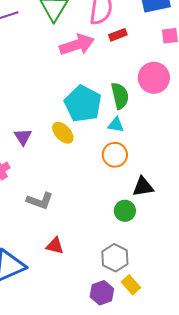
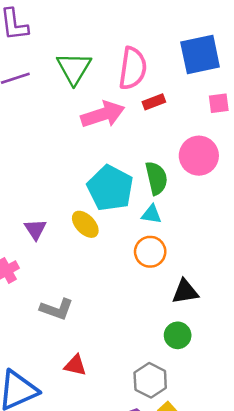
green circle: (125, 211) -> (178, 335), moved

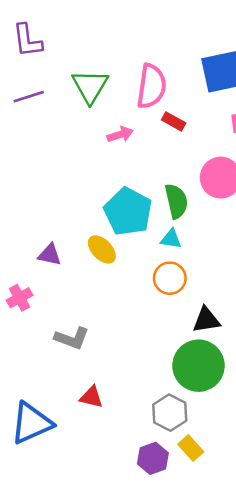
red rectangle: (154, 102) -> (174, 121), turned 50
pink arrow: (103, 114) -> (120, 135), size x0.6
purple triangle: (35, 229) -> (50, 255), turned -45
green circle: (178, 335) -> (199, 366), size x1.8

